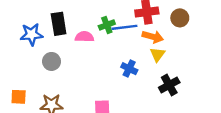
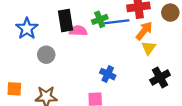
black rectangle: (59, 24) -> (66, 21), moved
blue star: (31, 34) -> (27, 29), turned -30
orange arrow: (153, 37) -> (144, 31), turned -66
blue cross: (129, 69) -> (108, 74), moved

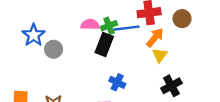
black rectangle: (66, 21) -> (104, 45), moved, turned 30
pink semicircle: (78, 31) -> (90, 25), moved
gray circle: (46, 55) -> (54, 49), moved

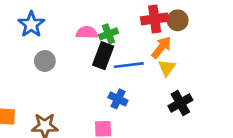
brown circle: (182, 19) -> (178, 20), moved
blue line: (127, 28) -> (129, 65), moved
blue star: (34, 35) -> (31, 24), moved

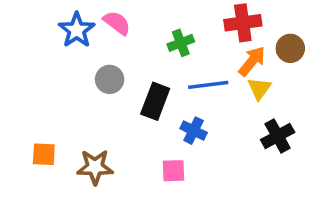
brown circle: (178, 20) -> (290, 48), moved
pink semicircle: (87, 33) -> (117, 23), moved, turned 35
black rectangle: (103, 56) -> (155, 101), moved
gray circle: (45, 61) -> (110, 79), moved

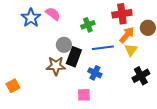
gray circle: (110, 79) -> (64, 45), moved
orange square: (44, 154) -> (13, 86), turned -32
brown star: (95, 167) -> (56, 66), moved

